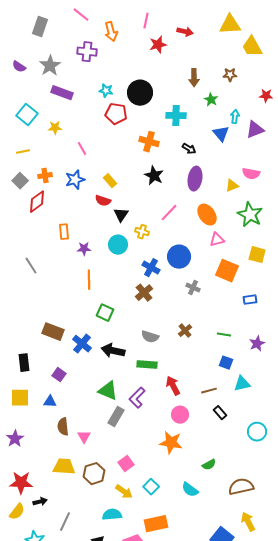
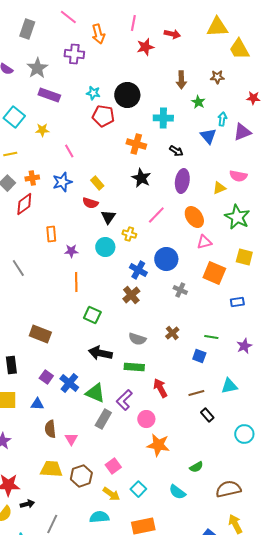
blue cross: (82, 344) -> (69, 383), moved
blue square: (226, 363) -> (199, 356), moved
pink circle: (180, 415) -> (146, 419), moved

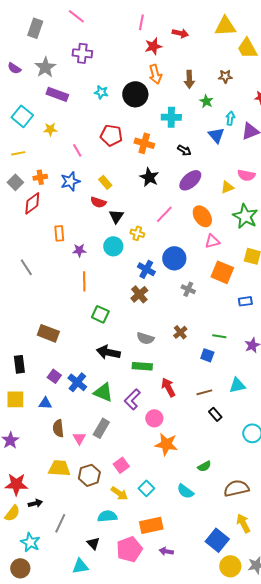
orange arrow: (98, 34) -> (155, 74), moved
red pentagon: (103, 116) -> (111, 135), moved
purple ellipse: (182, 181) -> (190, 180), turned 40
gray rectangle: (103, 419) -> (101, 428), moved

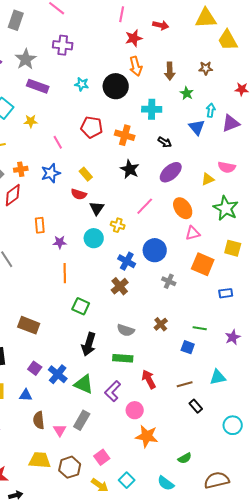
black arrow: (108, 352) -> (89, 344), turned -85

